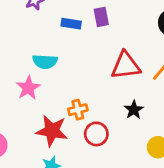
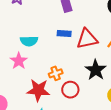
blue rectangle: (71, 24) -> (64, 34), moved
black star: (134, 110) -> (96, 70), size x1.5

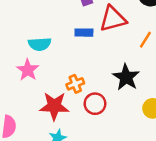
red triangle: (87, 39) -> (113, 19), moved

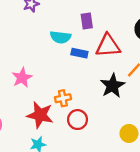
cyan semicircle: (40, 44) -> (60, 37), moved
black star: (126, 77) -> (113, 86), moved

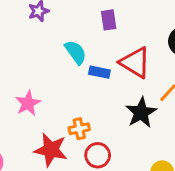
purple rectangle: (87, 21) -> (109, 20), moved
cyan semicircle: (60, 37) -> (76, 52), turned -132
red triangle: (108, 46) -> (135, 63), turned 36

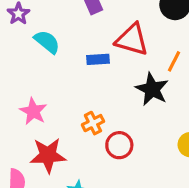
cyan semicircle: (76, 52) -> (47, 42), moved
red star: (51, 150) -> (48, 155), moved

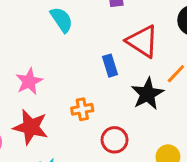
blue rectangle: (98, 59) -> (110, 66), moved, turned 60
red circle: (119, 145) -> (115, 140), moved

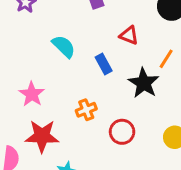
cyan semicircle: (62, 20) -> (64, 46), moved
red triangle: (142, 41) -> (129, 35), size x0.6

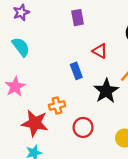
cyan semicircle: (64, 46) -> (21, 47), moved
red star: (42, 136) -> (35, 123), moved

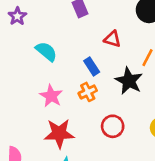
cyan semicircle: (21, 47) -> (46, 51), moved
pink star: (15, 87) -> (51, 96), moved
orange cross: (57, 106) -> (88, 92), moved

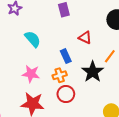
pink star: (51, 96) -> (31, 74), turned -30
red circle: (113, 126) -> (66, 94), moved

